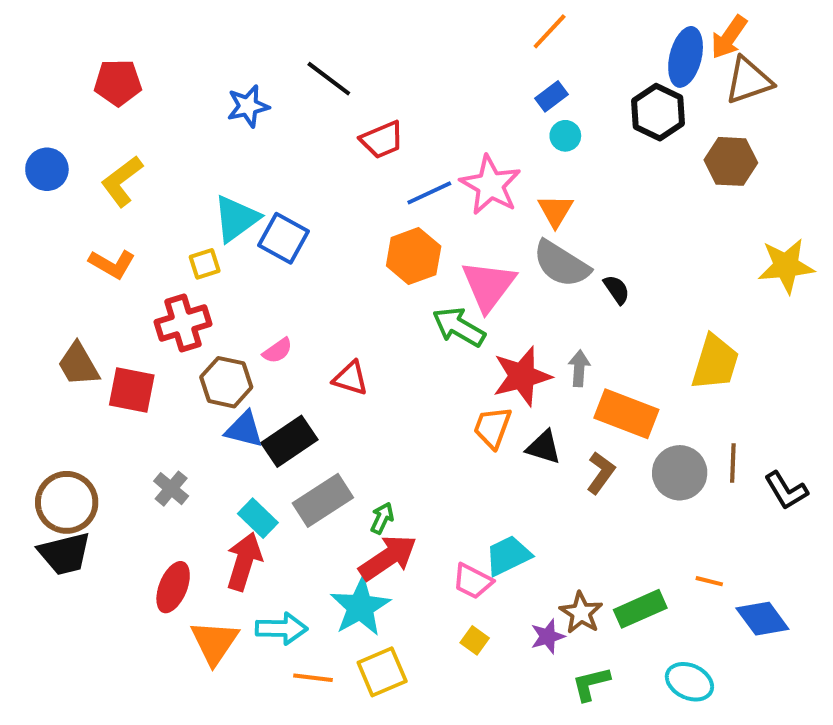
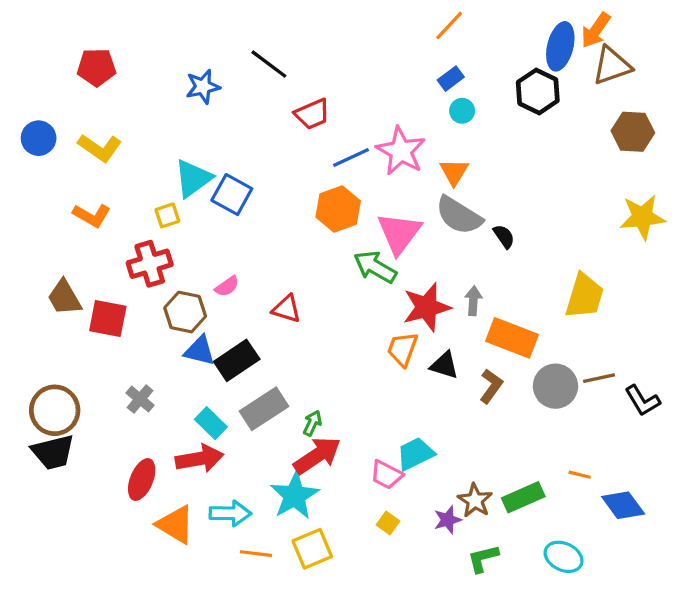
brown hexagon: (731, 161) -> (633, 132), moved
yellow L-shape: (122, 181) -> (100, 148), turned -108
brown line: (733, 463) -> (599, 378), turned 76
red arrow: (244, 562) -> (200, 459), turned 63
orange triangle: (214, 642) -> (175, 525), turned -33

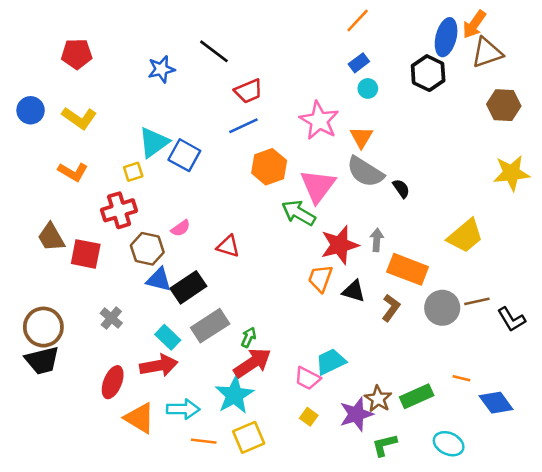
blue line: (351, 157) -> (243, 126), moved
yellow trapezoid: (584, 296) -> (465, 236), turned 33
purple star: (448, 520) -> (356, 414), size x1.5

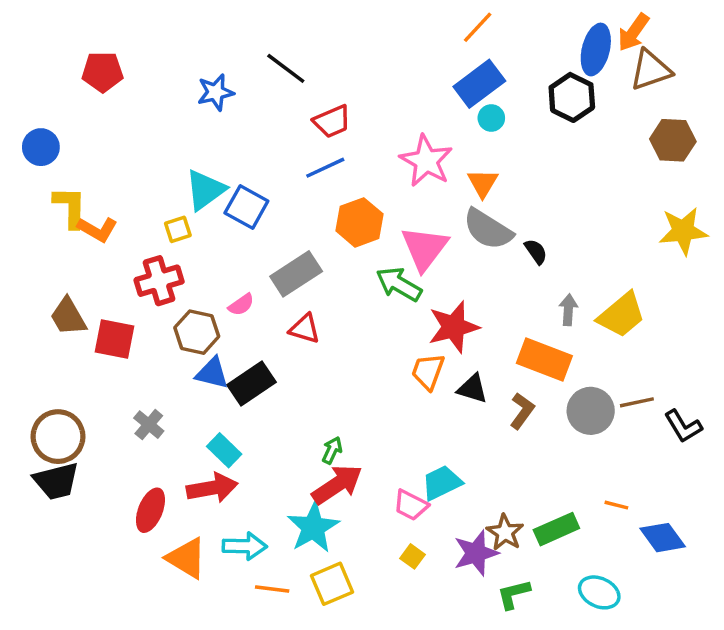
blue rectangle: (359, 63) -> (479, 84), size x1.8
yellow L-shape: (79, 118) -> (70, 207), moved, turned -124
gray arrow: (377, 240) -> (568, 310), moved
gray rectangle: (210, 326) -> (296, 274), moved

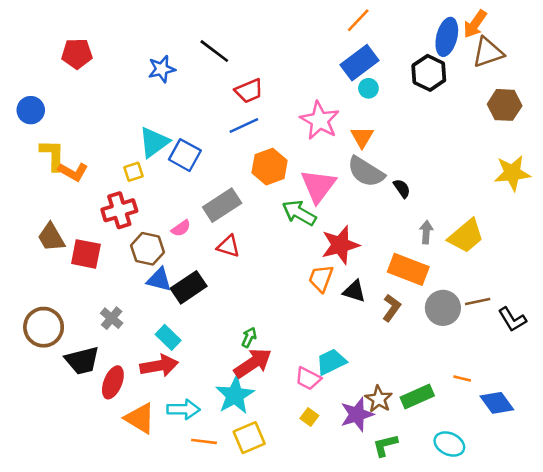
black trapezoid: (56, 481) -> (82, 361), moved

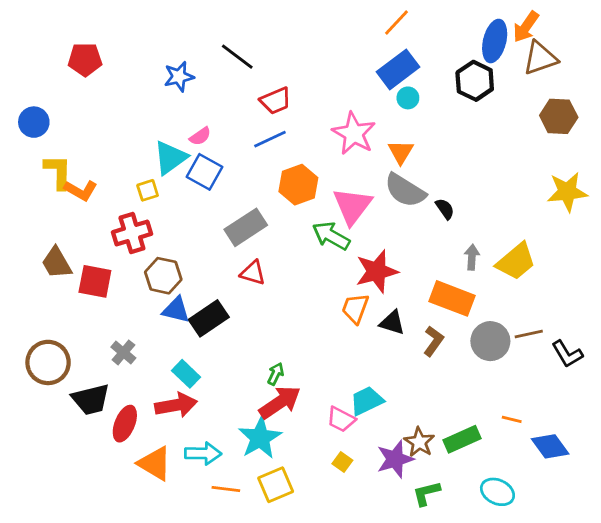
pink semicircle: (181, 228) -> (200, 136), moved

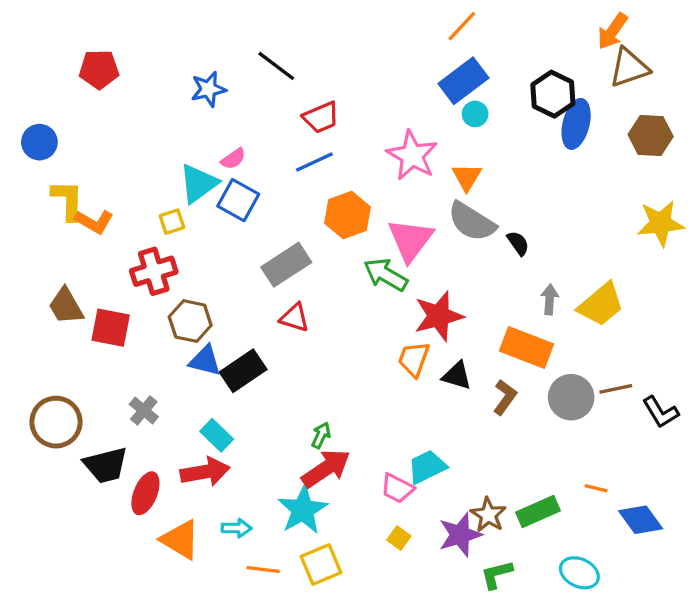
blue ellipse: (495, 41) -> (576, 124), moved
cyan arrow: (203, 453) -> (237, 528), size x0.7

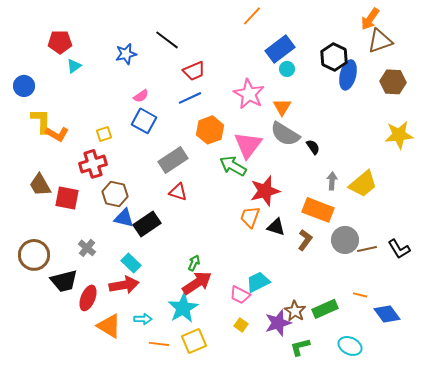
orange line: (462, 26) -> (252, 16), moved
cyan triangle: (198, 184) -> (74, 66), moved, size x0.6
brown line: (616, 389) -> (367, 249), moved

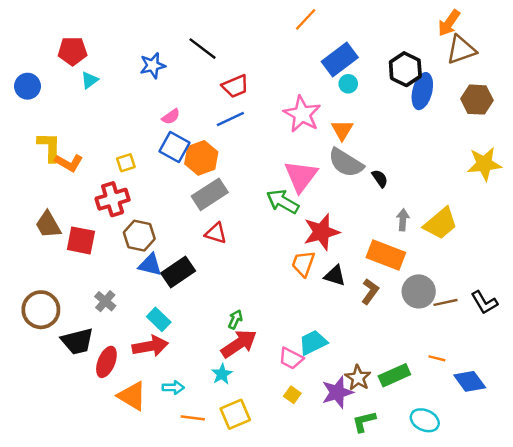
blue circle: (24, 86) -> (28, 86), moved
orange hexagon: (210, 130) -> (201, 158), moved
cyan star: (183, 308) -> (222, 374), size x0.6

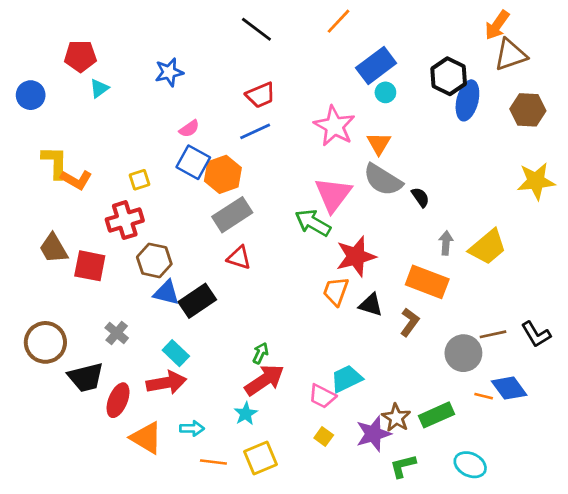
black line: (202, 49) -> (256, 29), moved
gray circle: (419, 291) -> (463, 353), moved
blue diamond: (470, 381) -> (509, 388), moved

